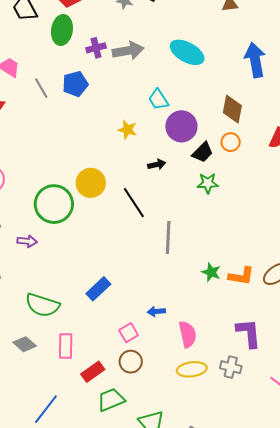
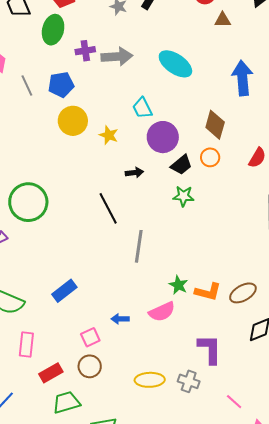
yellow circle: (91, 183) -> (73, 121), moved
pink semicircle: (188, 334) -> (162, 312), moved, turned 72

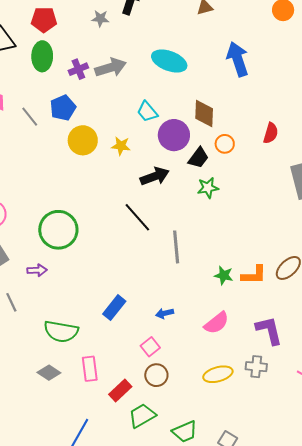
brown diamond: (215, 125) -> (204, 114), moved
black arrow: (134, 173) -> (155, 176), size x1.6
pink semicircle: (162, 312) -> (216, 323), moved
blue arrow: (120, 319) -> (165, 313), moved

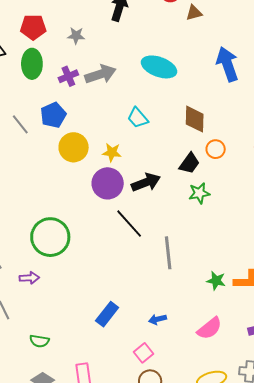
gray star: (100, 18) -> (76, 36), moved
purple circle: (174, 135) -> (108, 183), moved
green semicircle: (61, 331) -> (39, 341), moved, size x0.6

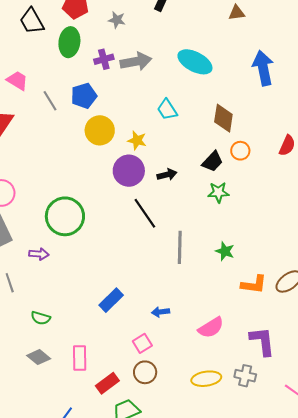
black arrow: (146, 182) -> (167, 175), size x0.7
green star: (216, 281) -> (225, 251), moved

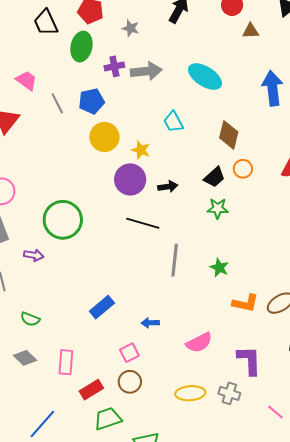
black line: (145, 213) -> (143, 223), turned -44

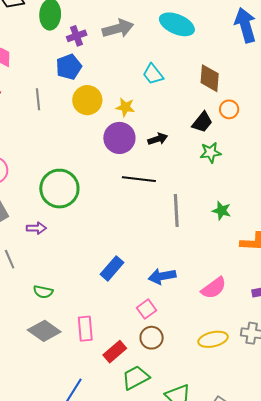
purple cross: (114, 66) -> (77, 36), moved
gray line: (57, 103) -> (38, 99), moved, turned 30
blue arrow: (150, 323) -> (162, 276), size x1.5
gray diamond: (25, 358) -> (44, 331), size x1.4

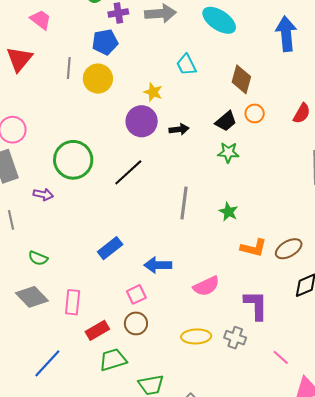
yellow circle: (87, 100) -> (98, 79), moved
black line: (139, 179) -> (128, 172), moved, turned -60

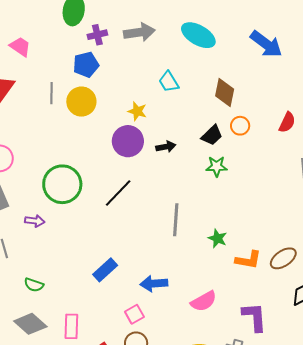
blue arrow: (286, 34) -> (266, 44), turned 136
green star: (228, 212) -> (218, 238), moved

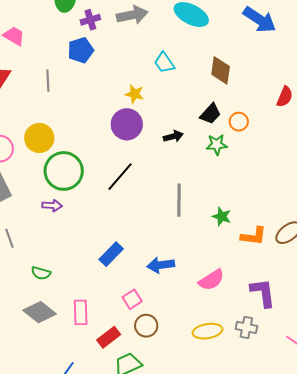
yellow circle: (81, 102) -> (39, 138), moved
orange circle: (240, 126) -> (239, 122), moved
black arrow: (166, 147) -> (173, 136), moved
purple arrow: (35, 221) -> (52, 206), moved
pink square: (134, 314) -> (132, 299), moved

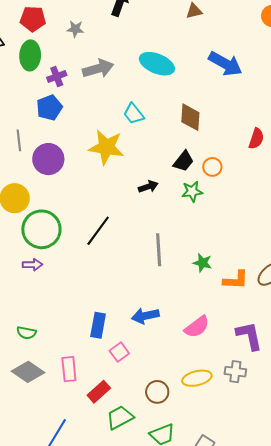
yellow star: (135, 94) -> (106, 147), size x1.8
purple circle: (127, 124) -> (48, 159), moved
blue rectangle: (111, 254) -> (98, 325), moved, turned -30
brown circle: (146, 326) -> (157, 392), moved

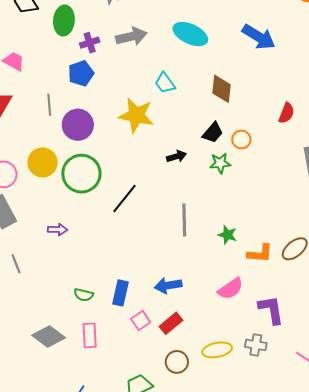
green circle: (41, 229) -> (81, 174), moved
pink semicircle: (197, 327) -> (231, 289), moved
green semicircle: (26, 333) -> (84, 295), moved
red rectangle: (99, 392) -> (171, 323), moved

